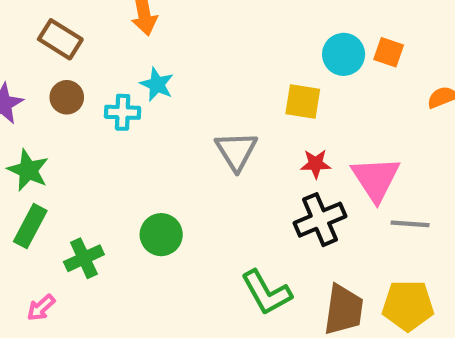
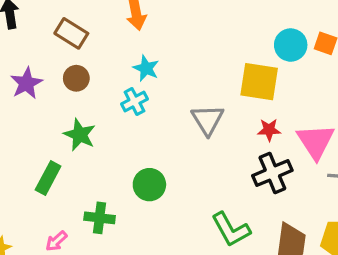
yellow square: (303, 102) -> (259, 82), size x1.4
cyan cross: (123, 112) -> (134, 102), moved, turned -30
green star: (28, 170) -> (80, 135), moved
green cross: (84, 258) -> (100, 218), moved, turned 32

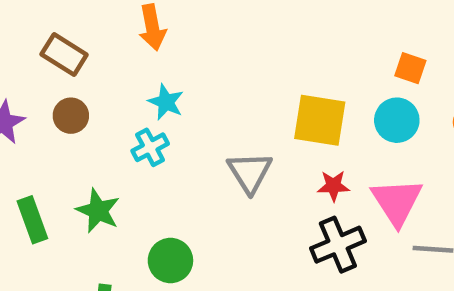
cyan circle: (291, 45) -> (397, 120), moved
green star: (80, 135) -> (98, 211), moved
green rectangle: (48, 178) -> (32, 220), moved, turned -48

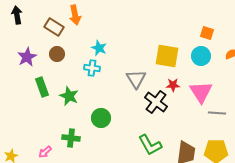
orange arrow: (152, 27) -> (75, 15), moved
cyan cross: (150, 147) -> (92, 68), turned 35
green rectangle: (32, 220) -> (42, 87), moved
black cross: (338, 245) -> (156, 102), moved, turned -30

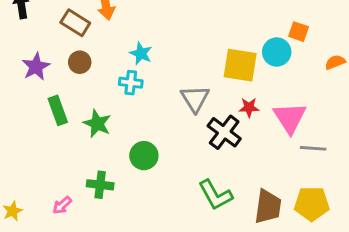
cyan circle: (201, 56) -> (277, 52), moved

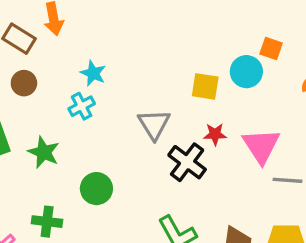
yellow square: (240, 65) -> (205, 86), size x0.7
cyan cross: (131, 83) -> (82, 106), turned -35

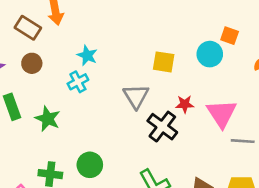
yellow square: (205, 86) -> (164, 62), moved
green circle: (96, 189) -> (90, 165), moved

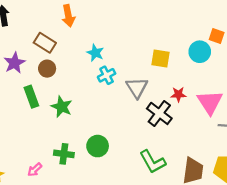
brown rectangle: (28, 28) -> (45, 43), moved
brown circle: (32, 63) -> (47, 69), moved
cyan cross: (78, 82) -> (107, 75), moved

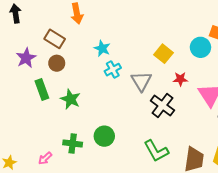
yellow square: (160, 58) -> (163, 54), turned 30
red star: (178, 94) -> (180, 79), moved

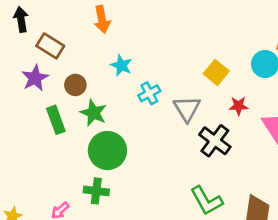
brown rectangle: (55, 39) -> (50, 46), moved
cyan star: (102, 48) -> (121, 65), moved
green star: (70, 99) -> (94, 113), moved
green circle: (104, 136) -> (107, 151), moved, size x1.4

